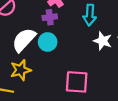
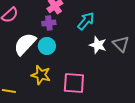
cyan arrow: (90, 15) -> (86, 21), turned -144
yellow star: (21, 70) -> (41, 75), moved, turned 30

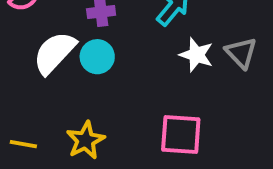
yellow star: (41, 75) -> (86, 140), moved, turned 30
pink square: (74, 83) -> (181, 134), moved

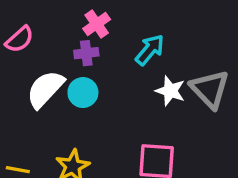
gray triangle: (241, 53) -> (210, 89), size x1.4

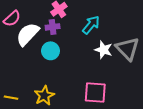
white semicircle: (45, 89) -> (28, 34), moved

